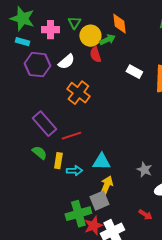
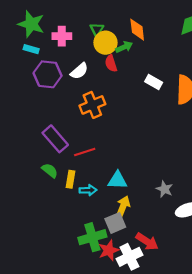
green triangle: (74, 23) -> (97, 30), moved
orange cross: (78, 93) -> (92, 105), turned 30
red arrow: (145, 215) -> (147, 242), moved, size x1.5

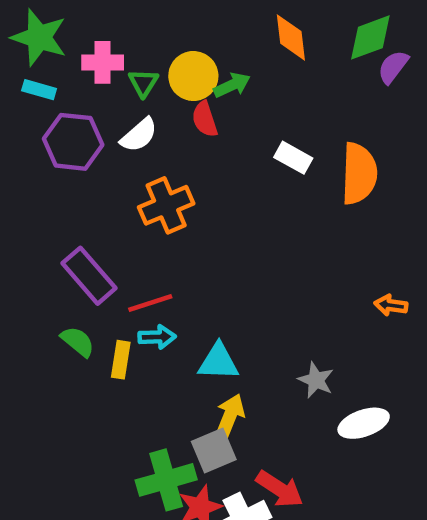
green triangle: (97, 30) -> (143, 83), moved
orange diamond: (137, 30) -> (291, 37), moved
cyan arrow: (88, 190) -> (157, 337), moved

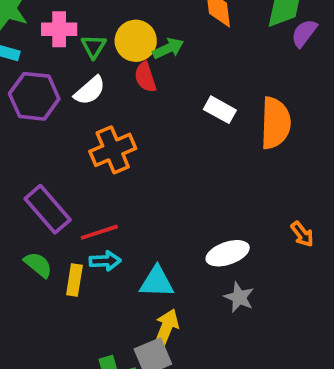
orange arrow: (391, 305) -> (302, 234), turned -136
white ellipse: (364, 423) -> (228, 253), moved

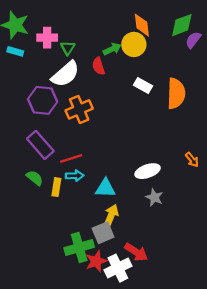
yellow circle: (136, 41) -> (134, 44), moved
white semicircle: (90, 91) -> (65, 74), size x1.5
purple hexagon: (34, 96) -> (43, 100), moved

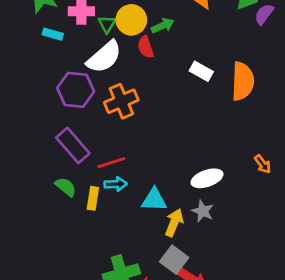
yellow circle: (134, 44) -> (131, 20), moved
cyan rectangle: (15, 51) -> (53, 34), moved
gray star: (154, 197) -> (203, 211), moved
yellow arrow: (111, 216) -> (174, 223), moved
gray square: (103, 233) -> (174, 260), moved, turned -30

